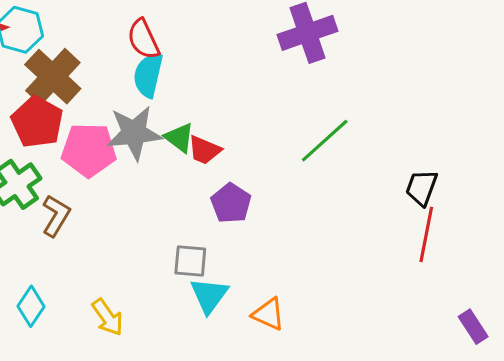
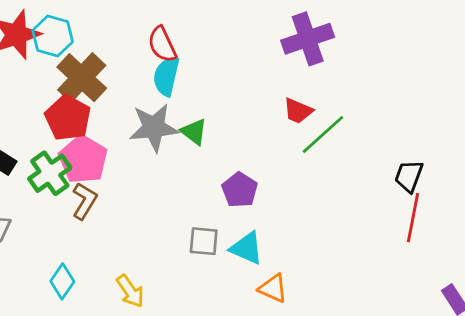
pink pentagon: (89, 150) -> (83, 159), moved, turned 30
red trapezoid: (204, 150) -> (298, 111), moved
cyan triangle: (209, 295) -> (247, 248), moved, turned -42

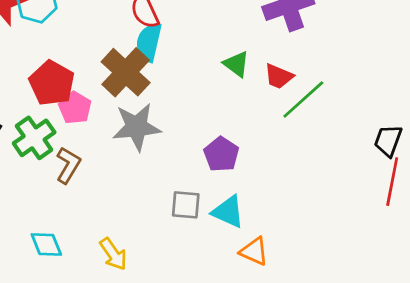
brown cross: (82, 78) -> (126, 72), moved
gray star: (154, 128) -> (137, 127), moved
green triangle: (194, 132) -> (236, 64), moved
pink pentagon: (83, 159) -> (75, 108), moved, size x0.7
cyan diamond: (62, 281) -> (46, 244), turned -56

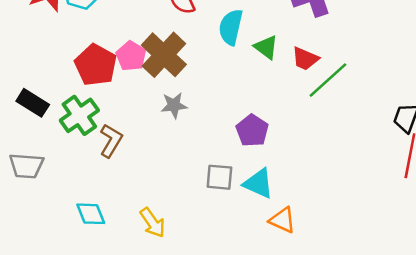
cyan semicircle: (149, 42) -> (231, 27), moved
pink pentagon: (75, 108) -> (131, 56), moved
gray star: (137, 127) -> (174, 105), size x0.6

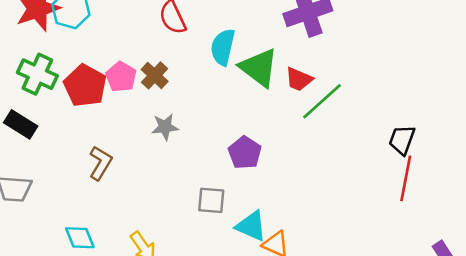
green triangle: (266, 47) -> (259, 68), size x1.6
brown cross: (164, 55) -> (155, 75), size x0.6
green cross: (79, 115) -> (37, 74), moved, turned -30
cyan triangle: (259, 184) -> (251, 226), moved

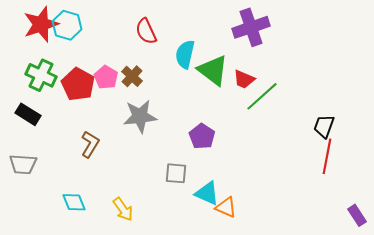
gray star: (165, 127) -> (140, 116), size x1.6

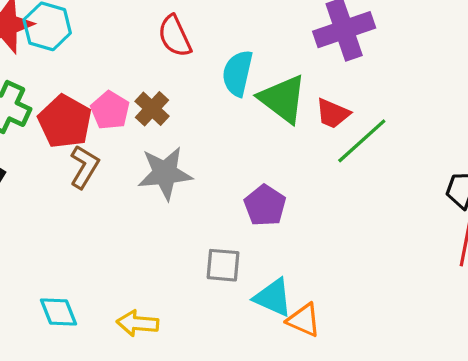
brown L-shape: (90, 144) -> (84, 167), moved
yellow arrow: (123, 209) -> (138, 323), turned 130

